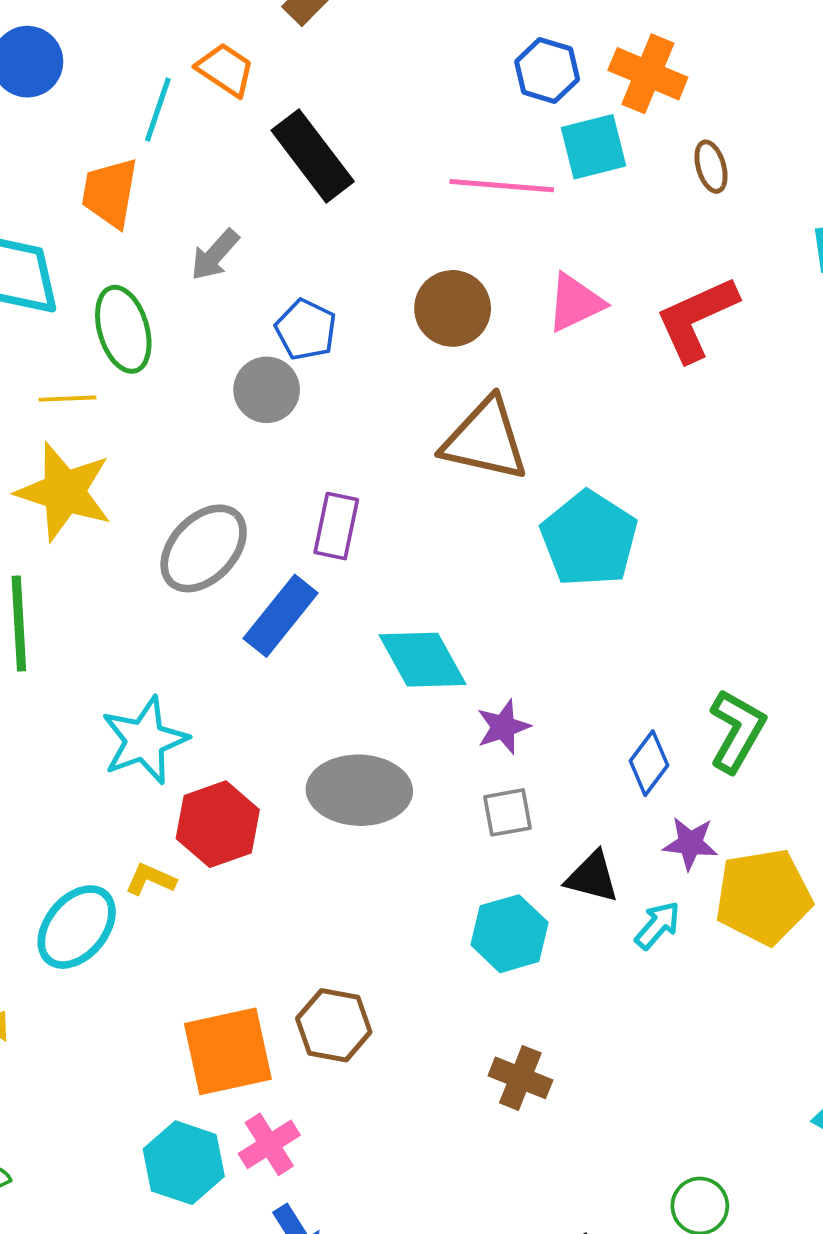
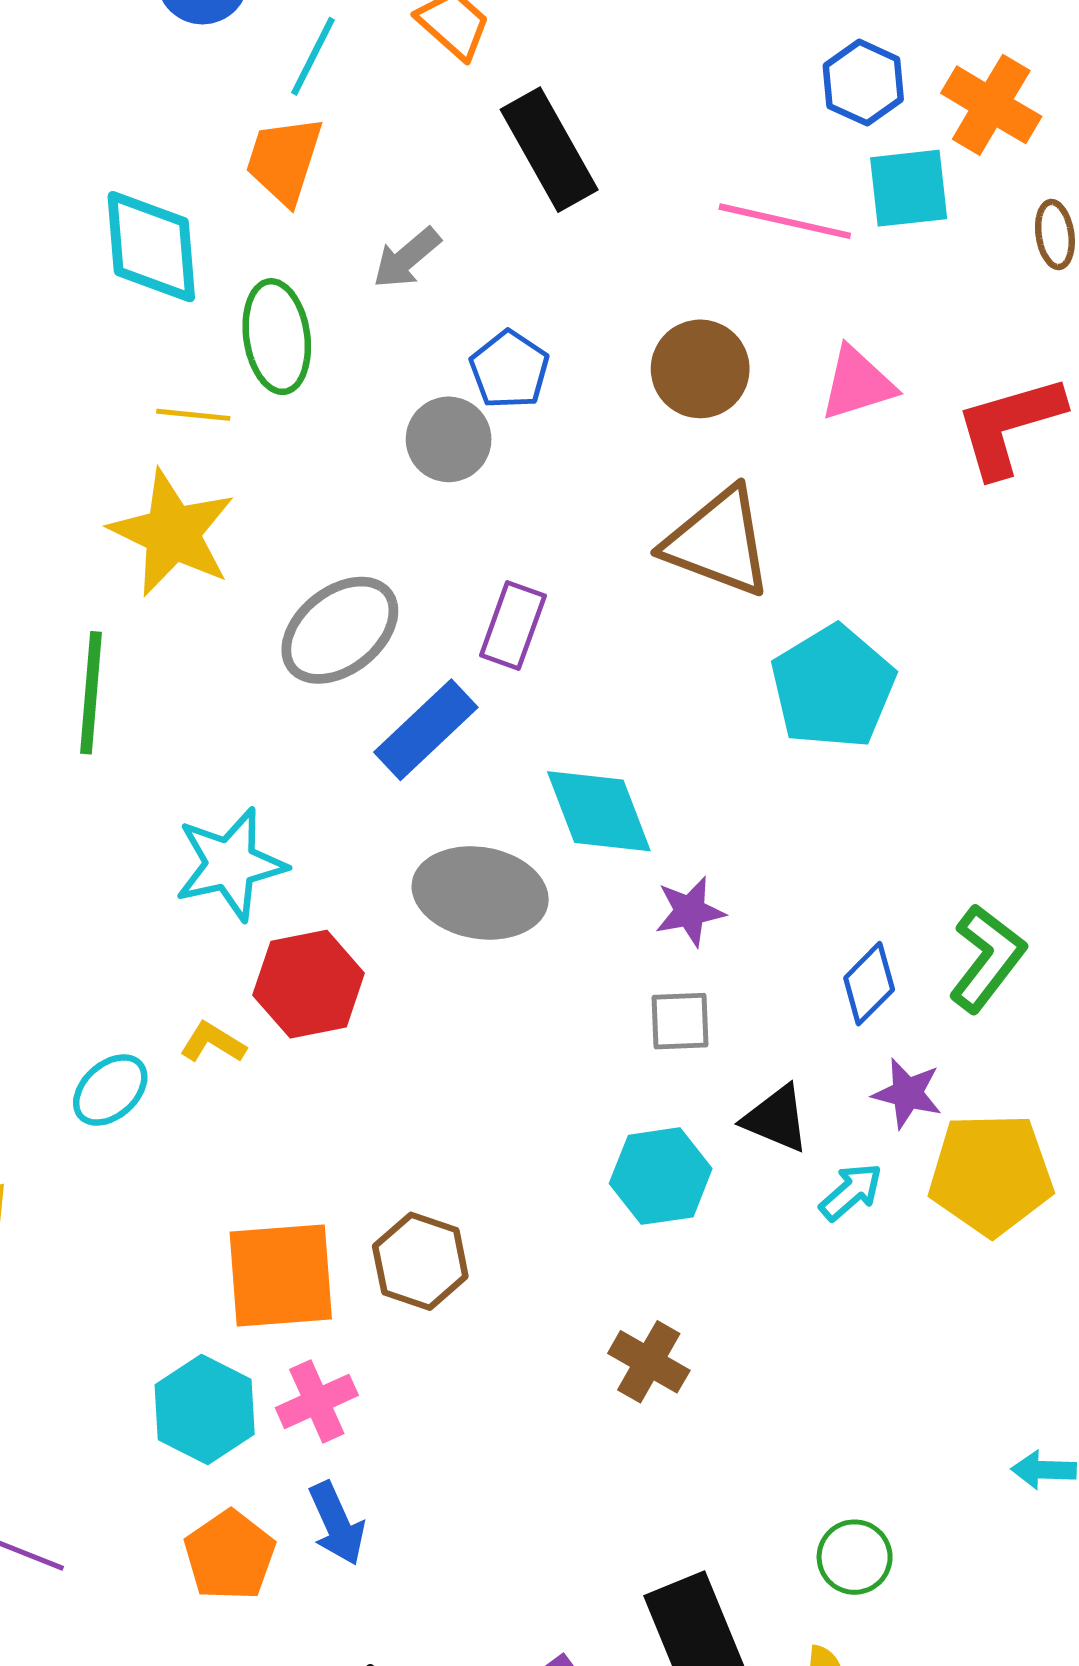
cyan line: (158, 110) -> (313, 56), moved
gray ellipse: (359, 790) -> (480, 893), moved
cyan ellipse: (77, 927) -> (110, 1090), size x0.7

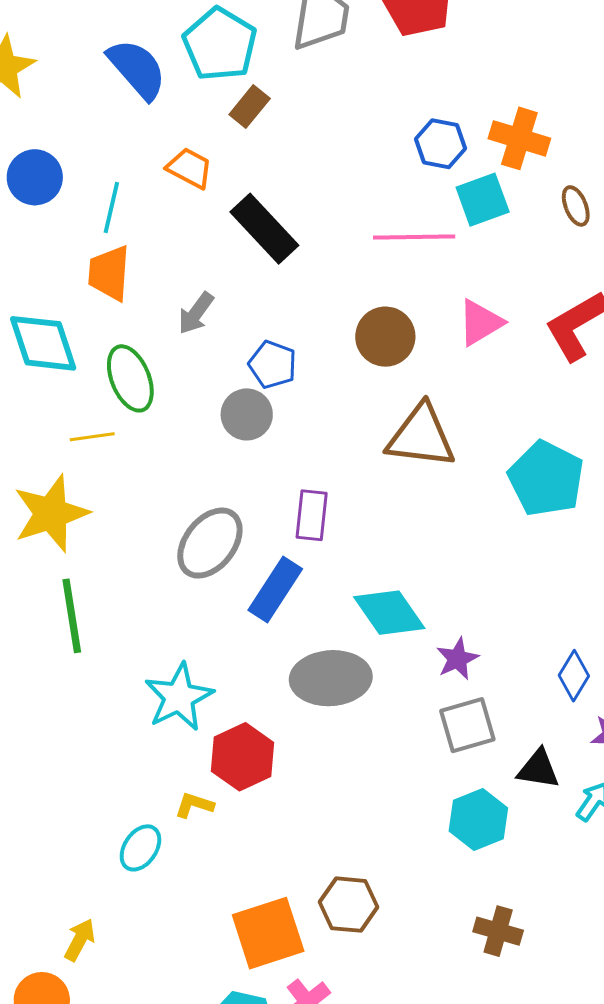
yellow star: (172, 533) -> (51, 513), moved, turned -30
cyan pentagon: (833, 687) -> (546, 479), moved
gray square: (680, 1021) -> (467, 725), size x1.4

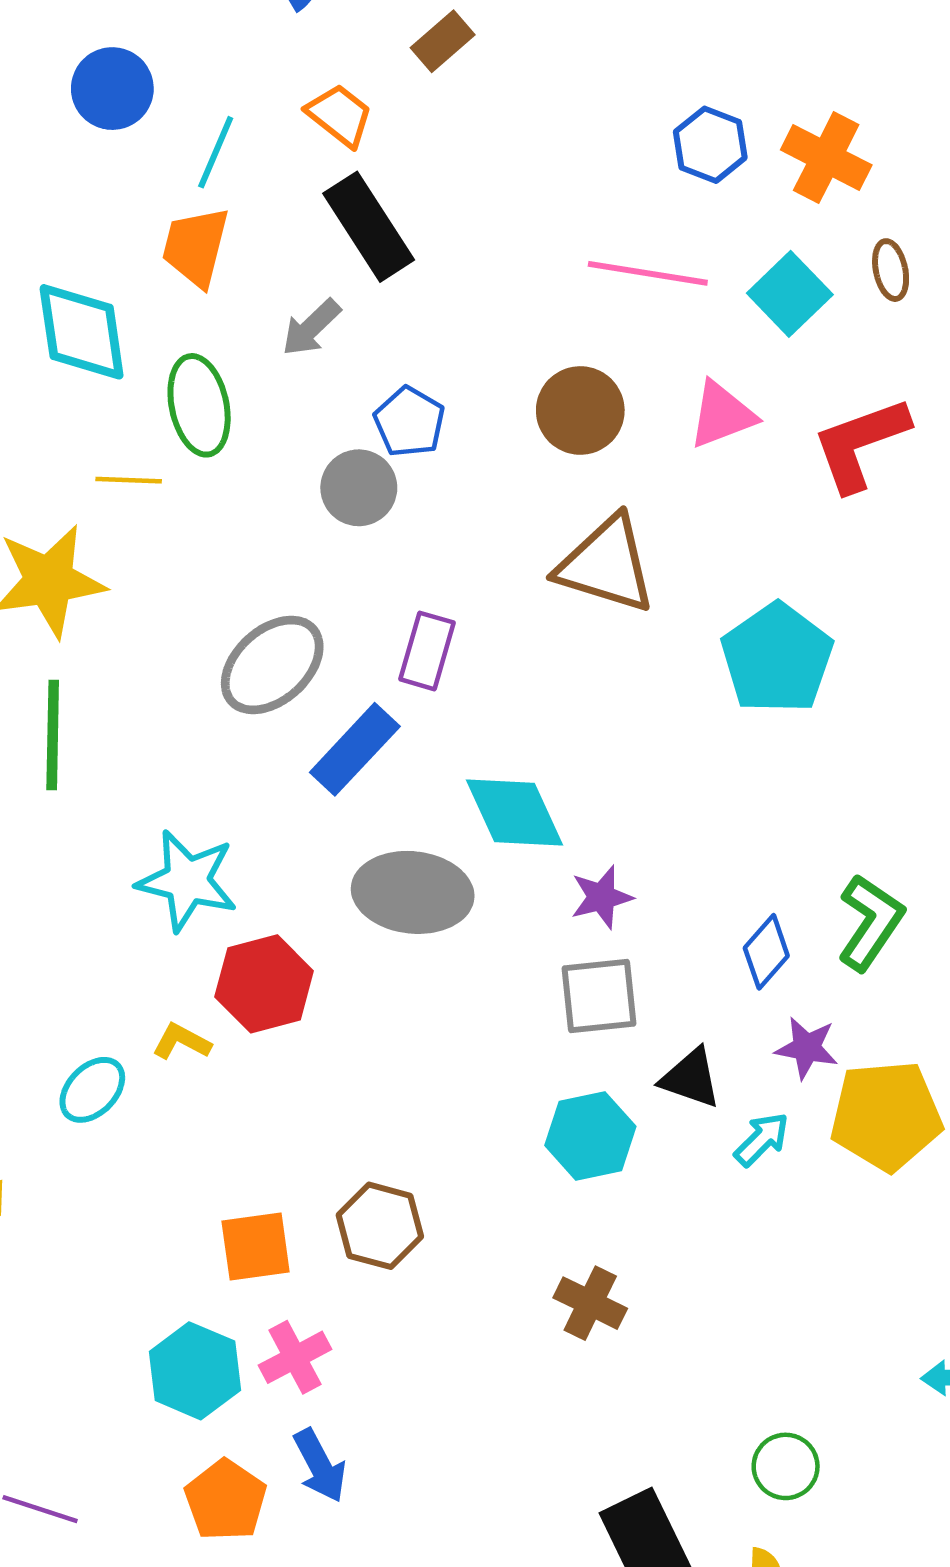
cyan square: (483, 200) -> (790, 294), moved, turned -34
black rectangle: (264, 229) -> (369, 227), moved
cyan star: (179, 697) -> (187, 881), turned 30
orange square: (268, 933) -> (256, 1247), size x0.7

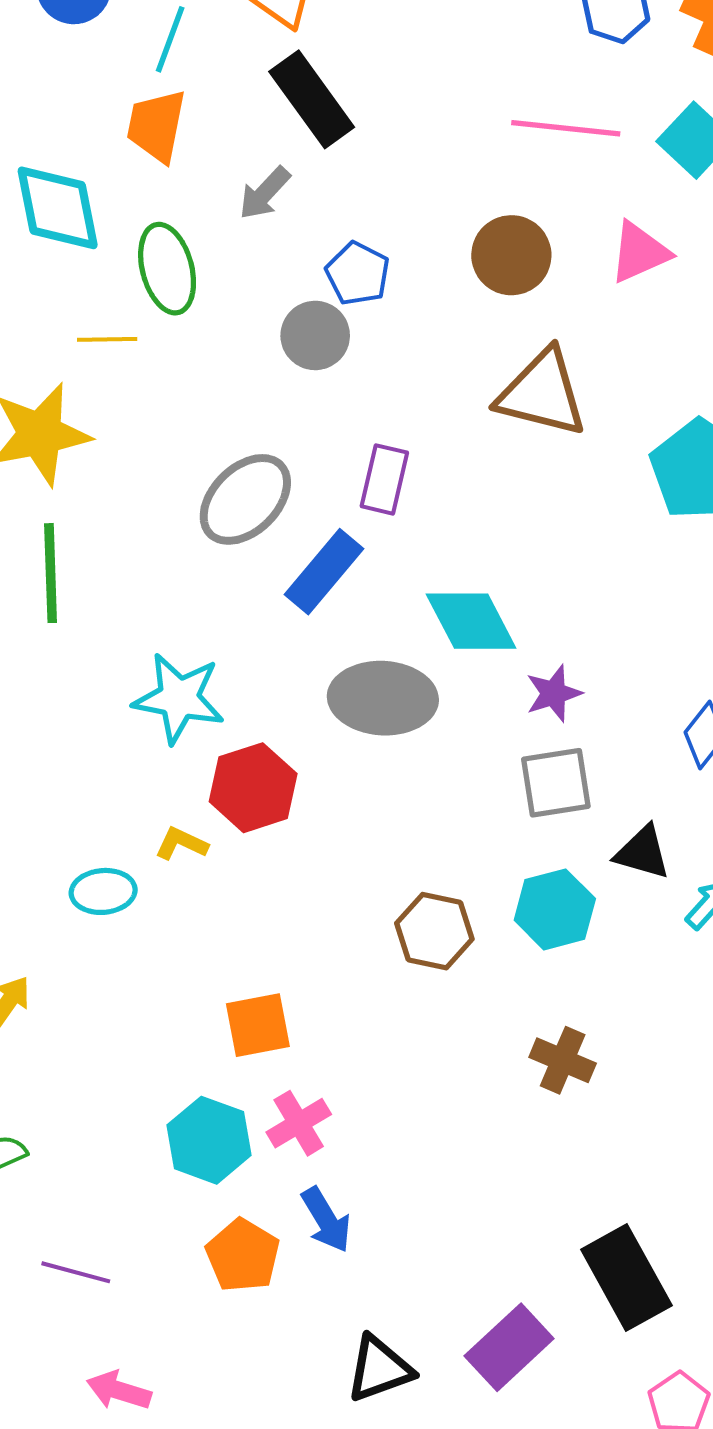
cyan ellipse: (92, 1090) -> (103, 891), turned 44
brown hexagon: (380, 1226) -> (434, 931), moved

